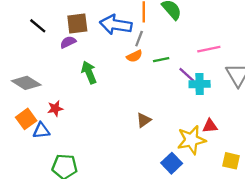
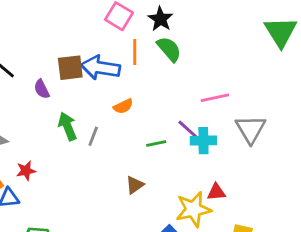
brown square: (77, 24) -> (70, 68), moved
gray line: (139, 39) -> (93, 136), moved
purple semicircle: (68, 42) -> (42, 89), turned -91
green line: (161, 60) -> (156, 143), moved

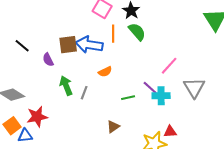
pink line: (215, 98) -> (169, 66), turned -36
red star: (26, 171) -> (37, 117), size x1.5

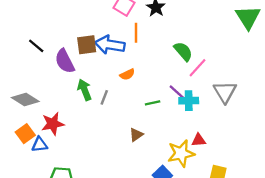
green semicircle: (137, 32) -> (183, 51), moved
purple semicircle: (48, 60) -> (65, 61), size x1.6

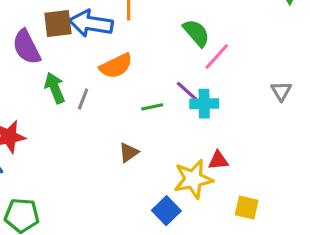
orange semicircle: (127, 74) -> (116, 66), size x1.5
gray triangle: (225, 92) -> (281, 91), moved, size x0.6

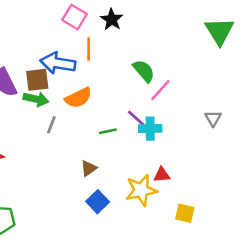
brown square: (58, 23) -> (37, 80), moved
green arrow: (55, 88) -> (36, 99), moved, turned 125
blue square: (166, 211) -> (98, 202), moved

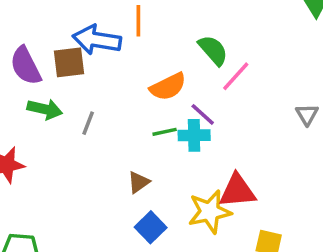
orange semicircle: (78, 98) -> (168, 87), moved
green arrow: (36, 99) -> (45, 109), moved
cyan cross: (150, 129) -> (194, 135), moved
red triangle: (162, 175) -> (237, 191), size x1.6

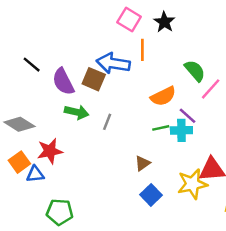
brown square: (69, 62) -> (94, 79), turned 30

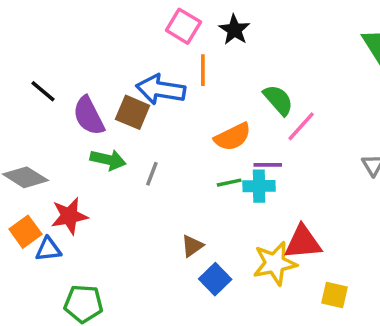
purple line: (188, 116) -> (268, 165), turned -42
brown triangle: (142, 163) -> (192, 246), moved

